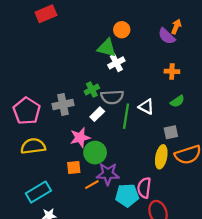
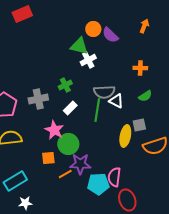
purple semicircle: (167, 36) -> (110, 35), moved
gray semicircle: (112, 97) -> (104, 92), moved
pink star: (80, 138) -> (54, 130), turned -30
yellow ellipse: (161, 157) -> (125, 136), moved

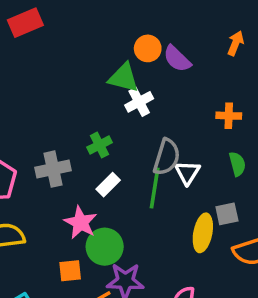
gray semicircle: (104, 92) -> (167, 157), turned -70
green semicircle: (145, 96) -> (237, 164), turned -72
white triangle: (116, 101) -> (187, 173), turned 35

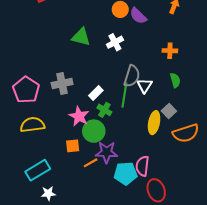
green triangle: (124, 78) -> (81, 37), moved
green cross: (99, 145) -> (104, 110), moved, turned -32
gray square: (227, 214) -> (169, 111), turned -32

